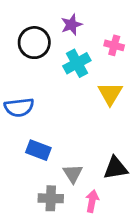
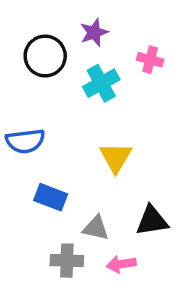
yellow triangle: (110, 94) -> (116, 157), moved
gray triangle: (73, 174) -> (96, 228), turned -45
pink arrow: (92, 201) -> (121, 264), turned -110

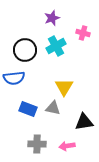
black circle: (45, 56) -> (25, 50), moved
gray triangle: (96, 228) -> (53, 108), moved

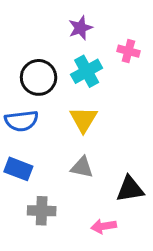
yellow triangle: (64, 87) -> (83, 119), moved
blue rectangle: (28, 109) -> (18, 169), moved
gray cross: (37, 144) -> (42, 211), moved

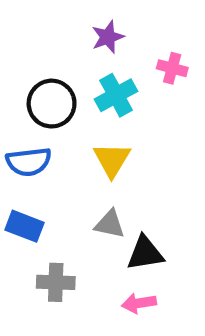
black triangle: (130, 189) -> (145, 253), moved

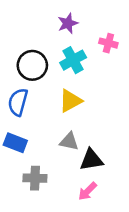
yellow triangle: (112, 160) -> (70, 101), turned 30
blue semicircle: (29, 162) -> (18, 102), turned 112
pink arrow: (139, 303) -> (87, 191), turned -36

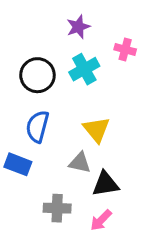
yellow triangle: (70, 101) -> (96, 130), moved, turned -40
blue semicircle: (18, 102) -> (37, 127), moved
gray cross: (35, 178) -> (57, 208), moved

